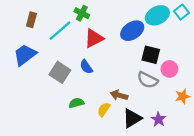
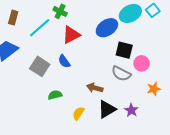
yellow semicircle: (104, 109) -> (78, 113), moved

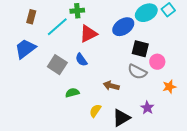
green cross: (60, 11) -> (77, 11), turned -32
black triangle: (107, 109) -> (121, 118), moved

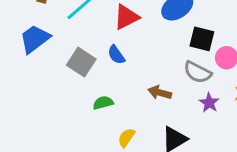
purple star: (147, 108) -> (209, 103), moved
yellow semicircle: (95, 111) -> (126, 138), moved

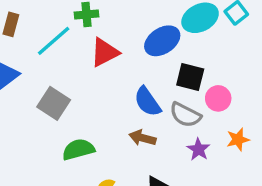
blue semicircle: (116, 55) -> (147, 102), moved, size x1.4
green semicircle: (103, 103) -> (78, 149), size x1.4

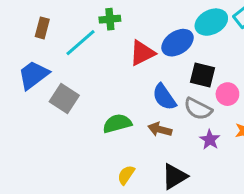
red triangle: (105, 52) -> (142, 53), moved
gray square: (54, 103) -> (64, 98), moved
green semicircle: (78, 149) -> (117, 123), moved

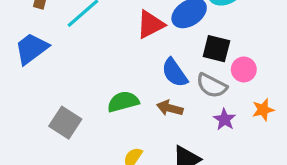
gray square: (64, 98) -> (65, 123), moved

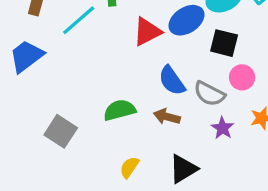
black square: (216, 49) -> (224, 43), moved

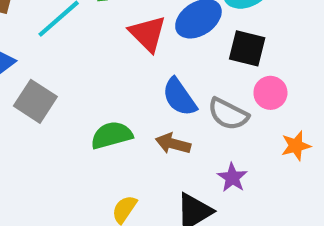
red triangle: (147, 32) -> (148, 34), turned -48
purple star: (222, 128) -> (232, 178), moved
gray square: (61, 131) -> (35, 101), moved

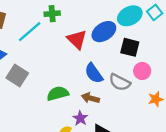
purple star: (232, 178) -> (80, 118), moved

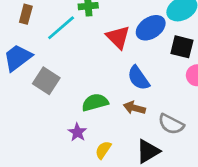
gray semicircle: (120, 82) -> (171, 124), moved
purple star: (80, 118) -> (77, 132), moved

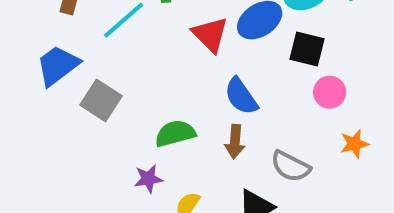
brown arrow: (134, 108) -> (235, 142), turned -100
purple star: (77, 132) -> (148, 179), turned 30

